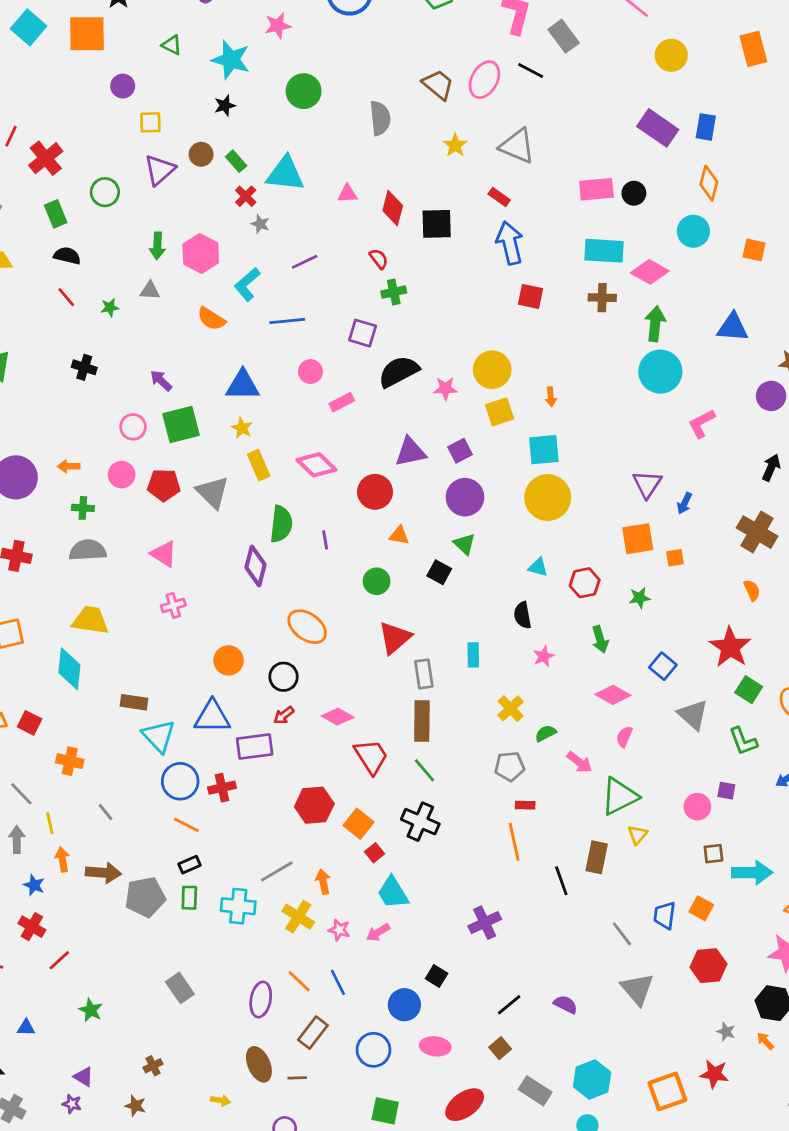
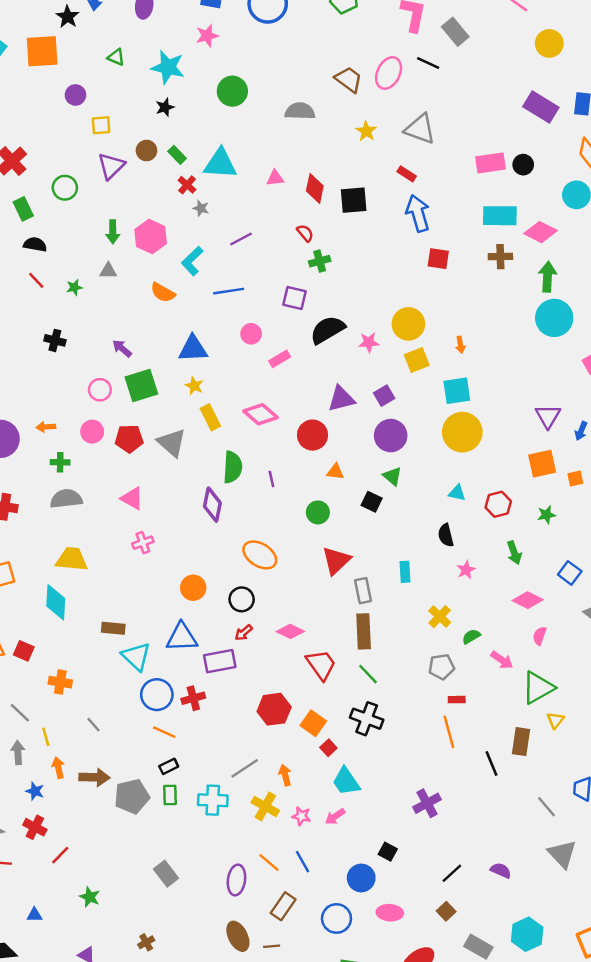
gray semicircle: (380, 118) -> (300, 111), turned -80

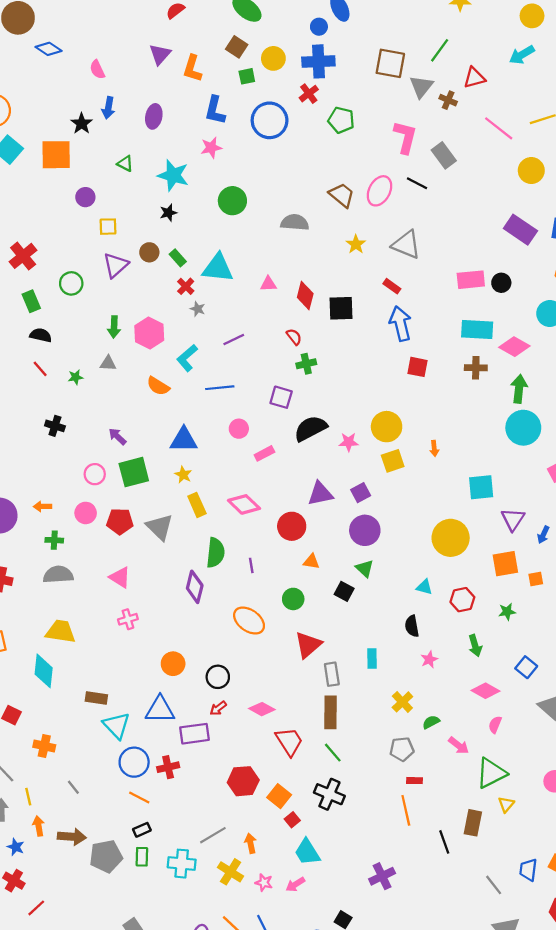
cyan square: (457, 391) -> (481, 487), moved
yellow circle: (462, 432) -> (451, 538), moved
orange ellipse: (260, 555) -> (249, 621), moved

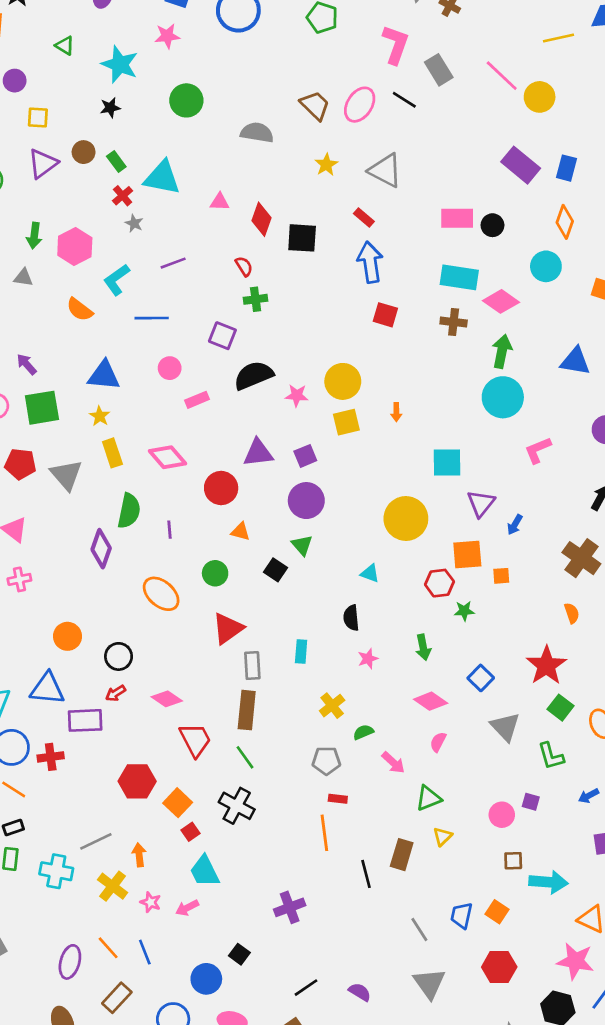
pink line: (499, 128) -> (502, 76), moved
red hexagon: (462, 600) -> (439, 583), moved
green triangle: (491, 773) -> (428, 798), size x0.7

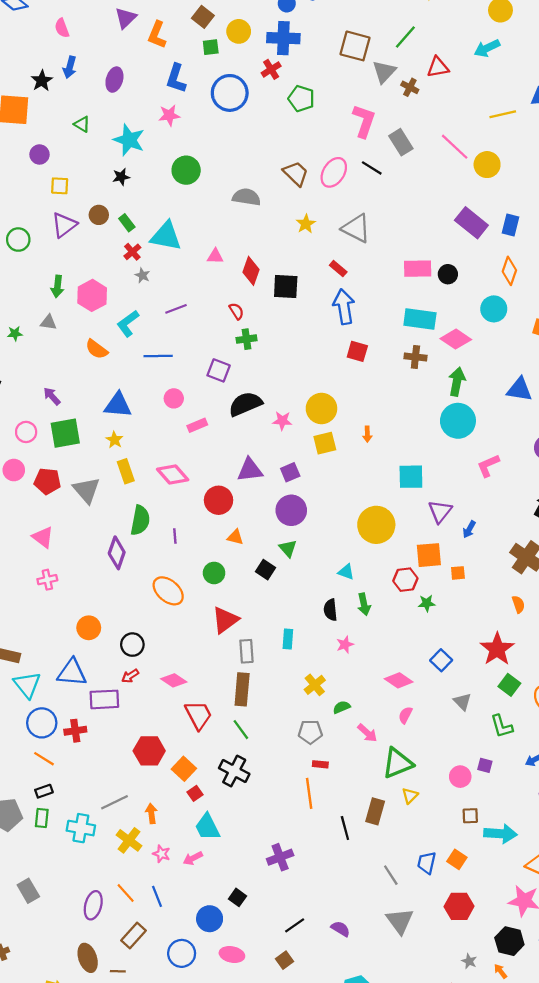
green arrow: (423, 647) -> (364, 604), moved
gray triangle: (505, 727) -> (462, 702), size x0.7
green triangle: (428, 798) -> (398, 763), size x1.4

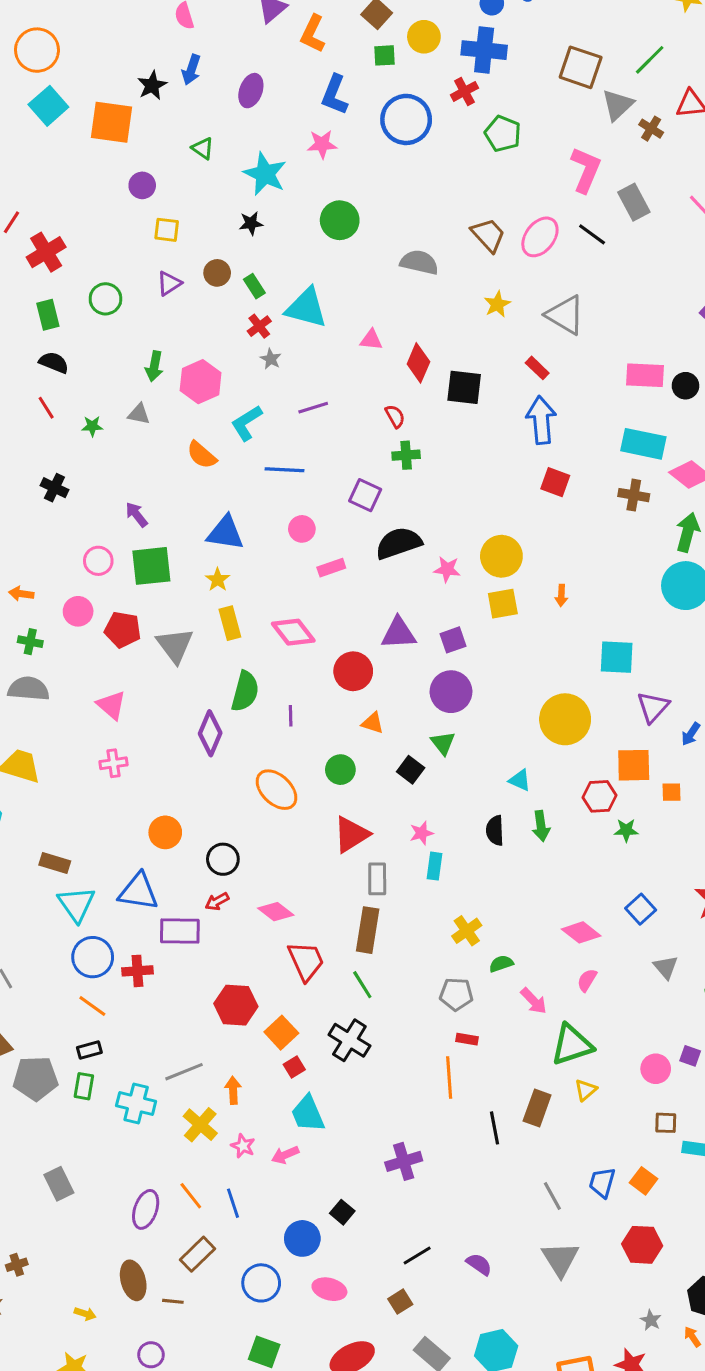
purple triangle: (64, 225) -> (169, 283), size x0.7
pink star: (345, 645) -> (422, 833), moved

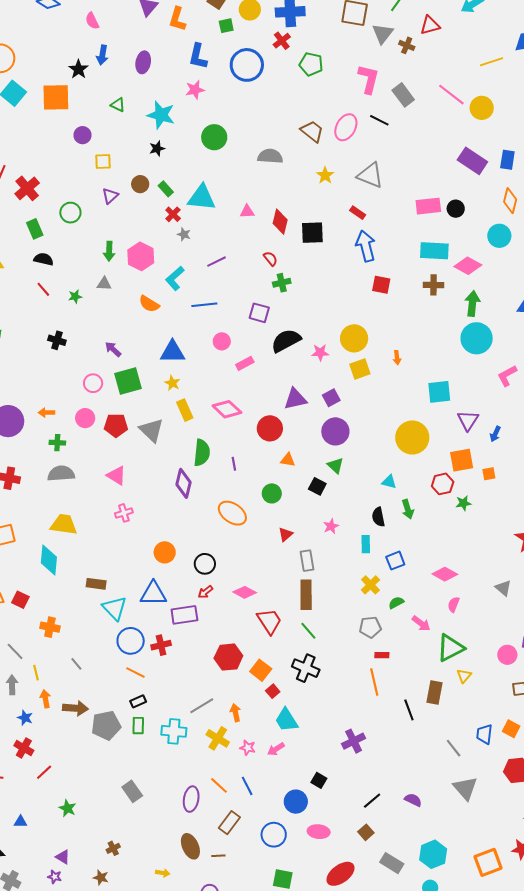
red triangle: (351, 834) -> (286, 534), size x0.6
cyan rectangle: (435, 866) -> (366, 544), moved
blue square: (641, 909) -> (395, 561), moved, turned 30

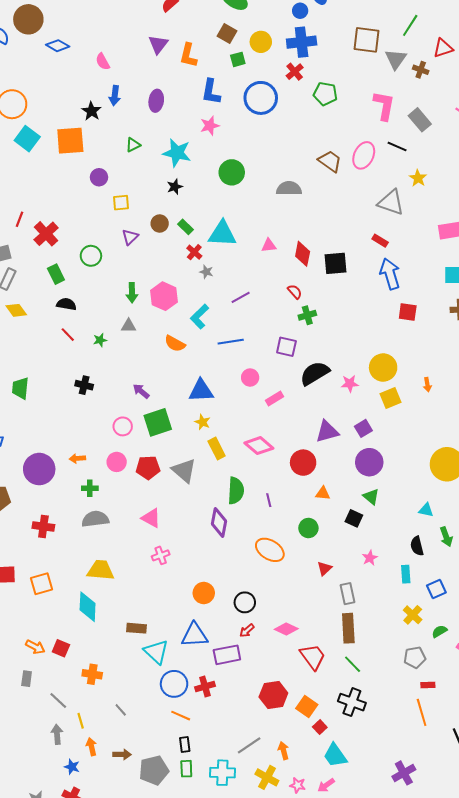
green triangle: (118, 105) -> (133, 145), turned -49
yellow star: (325, 175) -> (418, 178), moved
black rectangle: (138, 701) -> (185, 744), turned -70
brown arrow: (75, 708) -> (122, 755), size x0.7

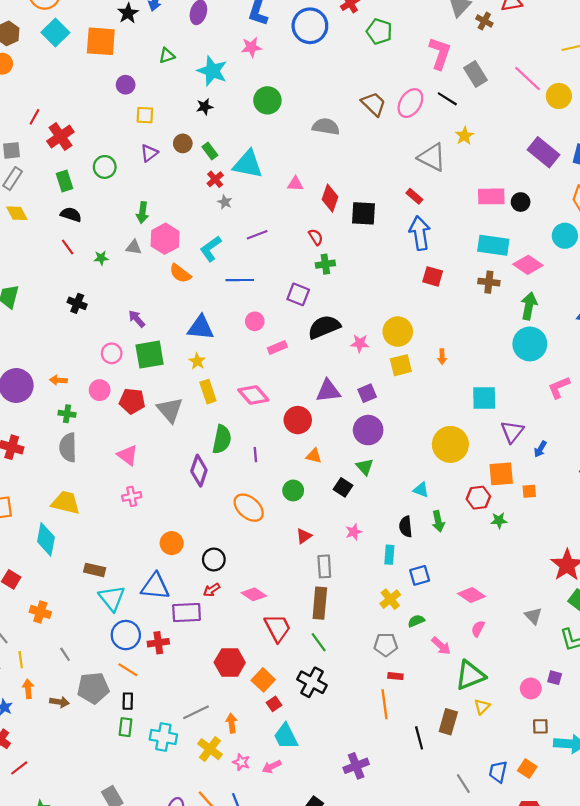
pink hexagon: (164, 296) -> (165, 239), moved
gray semicircle: (95, 519) -> (68, 447), turned -92
gray pentagon: (154, 770) -> (93, 688), moved

